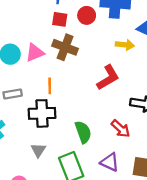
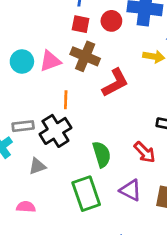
red L-shape: (108, 78) -> (115, 83), moved
gray rectangle: (13, 94) -> (23, 126), moved
black cross: (42, 113) -> (55, 131), turned -32
gray triangle: (38, 150) -> (37, 166), moved, turned 35

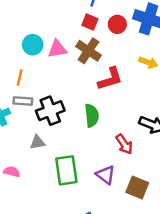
orange line: (66, 100) -> (20, 78), moved
green semicircle: (102, 154) -> (92, 115), moved
gray triangle: (37, 166) -> (37, 142), moved

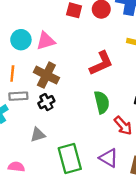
brown cross: (88, 51) -> (46, 75), moved
black cross: (50, 111) -> (46, 102), size x0.6
green semicircle: (92, 115) -> (102, 102), moved

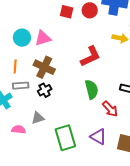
pink semicircle: (16, 167) -> (19, 130), moved

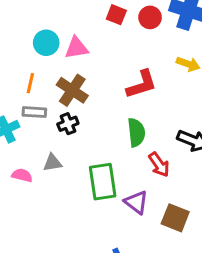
green rectangle: (65, 138) -> (103, 182), moved

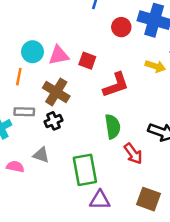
red square: (116, 15) -> (87, 61), moved
orange line: (30, 83) -> (19, 77), moved
gray triangle: (52, 163) -> (41, 155), turned 30
purple triangle: (136, 202) -> (100, 200), moved, turned -35

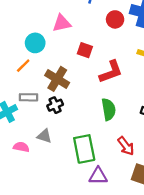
pink triangle: (59, 55) -> (62, 23), moved
orange line: (19, 77) -> (23, 66), turned 35
red arrow: (133, 154) -> (126, 146), moved

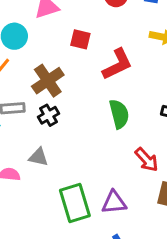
brown cross: (57, 79) -> (48, 81), turned 30
green rectangle: (84, 149) -> (75, 203), moved

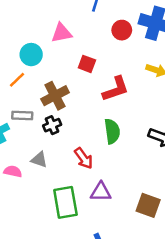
red arrow: (147, 160) -> (84, 158), moved
purple triangle: (114, 202) -> (101, 192), moved

